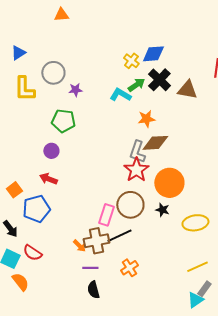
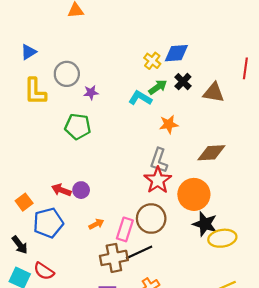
black cross: (159, 80) -> (183, 82), size x0.7
brown diamond: (155, 143) -> (211, 153), moved
purple circle: (51, 151) -> (81, 190), moved
black star: (162, 210) -> (205, 224), moved, size x1.6
orange arrow: (79, 246) -> (96, 224), moved, turned -72

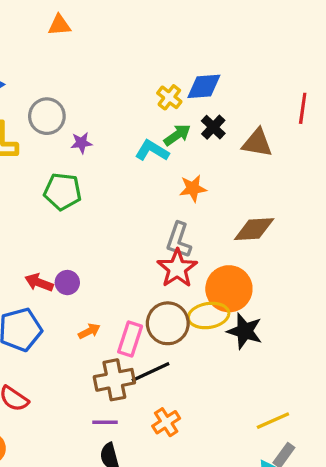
yellow ellipse: (222, 238) -> (209, 315), moved

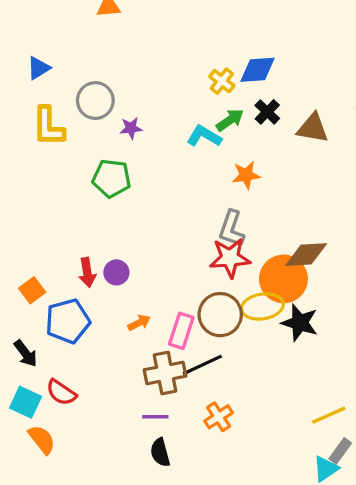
brown diamond: (254, 229) -> (306, 255), moved
red star: (177, 268) -> (230, 258), turned 30
red arrow: (39, 283) -> (87, 272), turned -120

